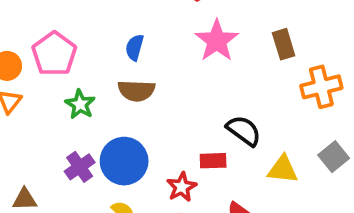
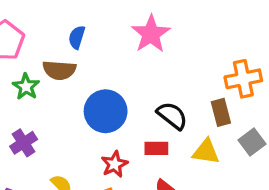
brown rectangle: (284, 44) -> (221, 112), moved
brown semicircle: (136, 91) -> (59, 70), moved
blue circle: (124, 161) -> (106, 111), moved
red rectangle: (213, 161) -> (156, 148), moved

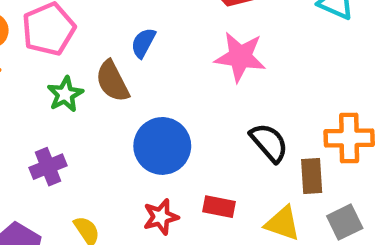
pink star: (151, 34) -> (240, 57), turned 30
brown semicircle: (59, 70) -> (112, 81), turned 48
black semicircle: (172, 116) -> (269, 143), moved

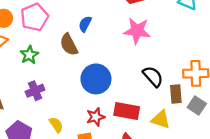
green star: (65, 94) -> (29, 55), moved
red rectangle: (219, 207) -> (127, 111), size x1.5
gray square: (345, 222) -> (197, 105), moved, turned -30

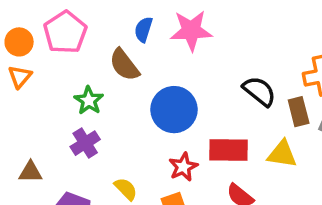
pink star: (137, 31) -> (191, 31), moved
green star: (29, 55) -> (89, 101), moved

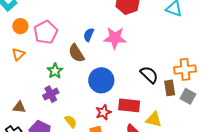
orange circle: (19, 42) -> (20, 26), moved
yellow triangle: (282, 154) -> (154, 120), moved

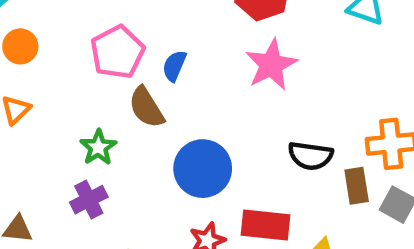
pink pentagon: (46, 32) -> (117, 52), moved
pink star: (115, 38) -> (271, 65), moved, turned -30
black semicircle: (149, 75) -> (310, 156), turned 144

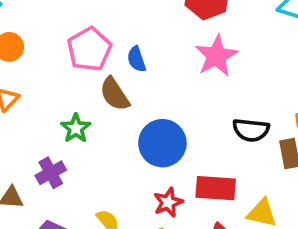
blue semicircle: (174, 66) -> (137, 59), turned -40
purple cross: (89, 200) -> (51, 173), moved

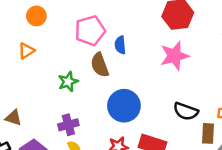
purple cross: (51, 173) -> (68, 125), moved

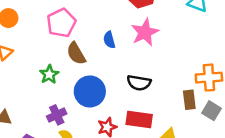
blue semicircle: (120, 45) -> (109, 40), moved
blue circle: (124, 106) -> (90, 91), moved
black semicircle: (186, 111) -> (139, 83), moved

